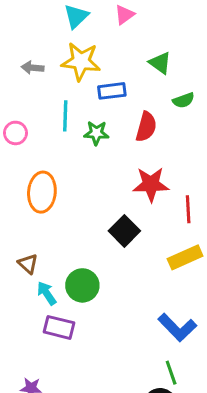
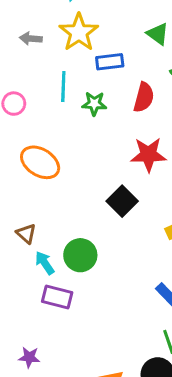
yellow star: (81, 61) -> (79, 32), turned 30
orange ellipse: (42, 192) -> (40, 162), turned -63

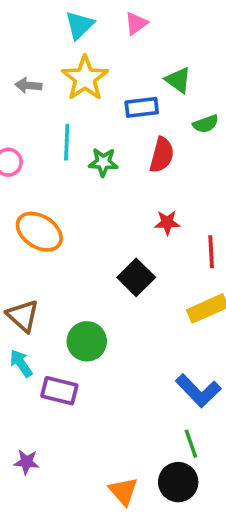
blue rectangle: (110, 62) -> (142, 107), moved
red star: (148, 155) -> (167, 223), size x0.6
brown triangle: (26, 234) -> (23, 316), size x1.4
cyan arrow: (45, 263) -> (21, 363), moved

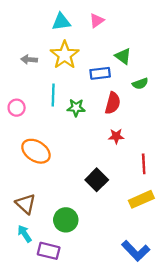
cyan triangle: (80, 25) -> (61, 22), turned 36
red star: (167, 223) -> (116, 136), moved

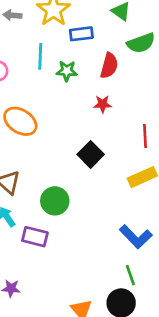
blue rectangle: (100, 73) -> (81, 34), moved
green semicircle: (140, 84) -> (141, 43), size x1.5
red star: (116, 136) -> (103, 104), moved

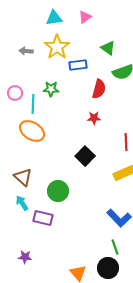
cyan line: (40, 56) -> (33, 104), moved
green star: (67, 71) -> (51, 89), moved

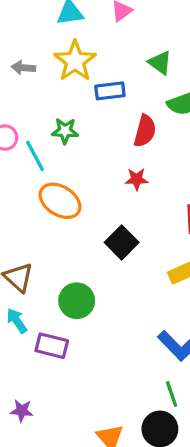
cyan line: (33, 104) -> (35, 156), turned -30
orange ellipse: (32, 131) -> (60, 201), moved

